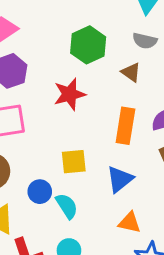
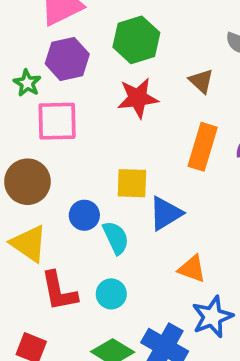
green hexagon: (88, 45) -> (136, 40), moved
brown triangle: (131, 72) -> (201, 81), moved
blue triangle: (120, 179) -> (166, 213), moved

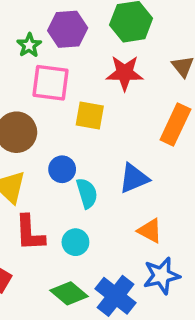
yellow square: (132, 183) -> (90, 115), moved

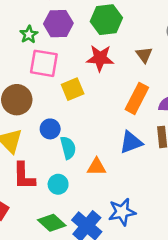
yellow square: (90, 115) -> (73, 89), turned -35
blue triangle: (134, 178) -> (131, 142), moved
orange triangle: (150, 231) -> (97, 167), moved, turned -30

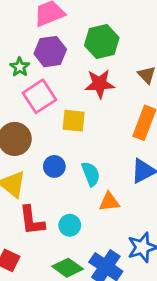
pink square: (44, 63) -> (39, 96), turned -36
yellow square: (73, 89) -> (74, 121), turned 35
cyan semicircle: (68, 148) -> (91, 174), moved

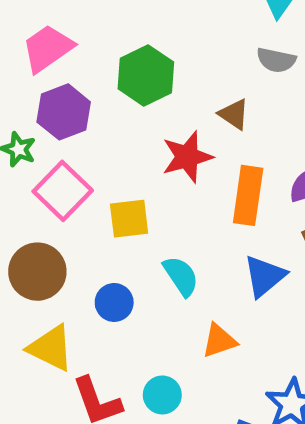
red star: (100, 84) -> (187, 157), moved
cyan semicircle: (91, 174) -> (181, 276), moved

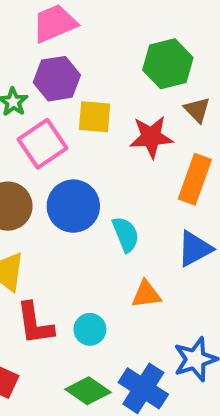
green hexagon: (146, 75) -> (168, 64), moved
yellow square: (129, 219) -> (95, 117), moved
blue circle: (114, 302) -> (73, 206), moved, size x1.6

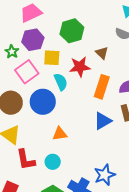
green hexagon: (168, 64) -> (72, 31), moved
cyan semicircle: (126, 234) -> (61, 82), moved
orange triangle: (146, 294) -> (60, 134), moved

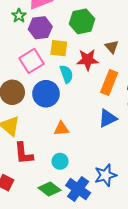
green star: (12, 52) -> (19, 16), moved
cyan circle: (53, 162) -> (60, 161), moved

